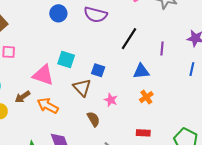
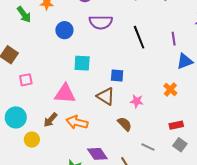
black line: (129, 39) -> (139, 37), turned -40
cyan square: (66, 60) -> (82, 63), moved
blue triangle: (141, 71) -> (185, 61), moved

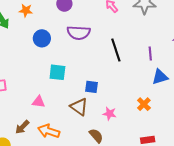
pink triangle: (65, 94) -> (38, 102), size x0.6

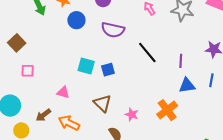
blue circle: (42, 38) -> (76, 20), moved
black line: (116, 50) -> (147, 52), turned -30
blue square: (92, 87) -> (108, 70), moved, turned -32
orange cross: (144, 104) -> (167, 110), size x1.5

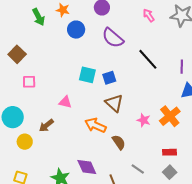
purple semicircle: (113, 30) -> (113, 38), turned 30
brown triangle: (102, 103) -> (114, 103), moved
pink star: (132, 114) -> (144, 120), moved
orange arrow: (69, 123) -> (95, 125), moved

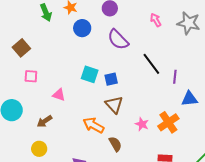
purple line: (182, 67) -> (175, 77), moved
pink triangle: (65, 102) -> (59, 95), moved
yellow circle: (25, 142) -> (39, 149), moved

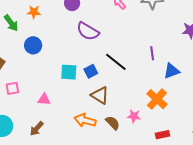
blue circle: (82, 28) -> (33, 45), moved
black line: (151, 64) -> (116, 62), moved
pink star: (142, 124) -> (134, 116), moved
brown semicircle: (115, 144) -> (113, 123), moved

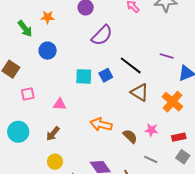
purple semicircle: (88, 31) -> (102, 35), turned -75
purple line: (152, 53) -> (167, 56), turned -64
brown triangle: (100, 95) -> (140, 92), moved
pink star: (134, 116) -> (151, 130), moved
brown semicircle: (113, 123) -> (130, 136), moved

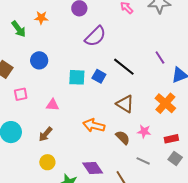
blue circle: (48, 51) -> (39, 60), moved
purple line: (167, 56) -> (160, 58), turned 40
blue square: (106, 75) -> (99, 76), turned -32
brown triangle: (140, 92) -> (125, 104), moved

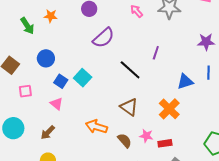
purple line: (160, 58) -> (156, 53), moved, turned 48
blue square: (99, 76) -> (61, 81), moved
cyan square: (77, 77) -> (83, 78), turned 36
pink triangle: (52, 105) -> (57, 104), turned 32
red rectangle: (171, 139) -> (165, 143), moved

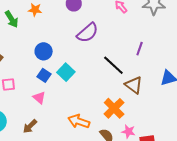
blue circle: (46, 58) -> (44, 51), moved
brown triangle: (129, 107) -> (134, 85), moved
orange cross: (169, 109) -> (114, 108), moved

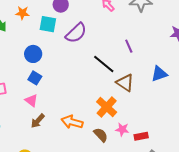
purple line: (140, 49) -> (129, 46), turned -40
cyan square: (66, 72) -> (48, 24), moved, turned -30
brown arrow: (30, 126) -> (38, 121), moved

